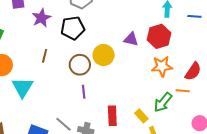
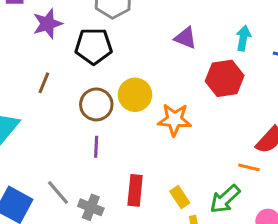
purple triangle: (131, 39) -> (185, 38), moved
orange star: (162, 66) -> (174, 120), moved
green arrow: (163, 102) -> (225, 199), moved

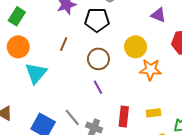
yellow circle: (135, 95) -> (136, 47), moved
purple line: (96, 147) -> (98, 87), turned -32
yellow rectangle: (180, 197) -> (153, 113), moved, turned -64

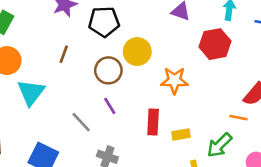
yellow circle: (136, 47) -> (137, 52), moved
gray line: (72, 117) -> (81, 122), moved
red rectangle: (124, 117) -> (153, 122), moved

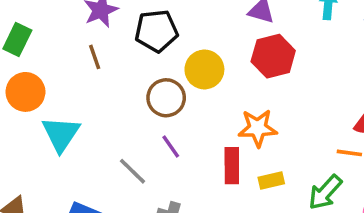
red hexagon: (215, 44) -> (273, 56), moved
brown line: (64, 54) -> (95, 57), moved, turned -36
orange star: (174, 80) -> (258, 128), moved

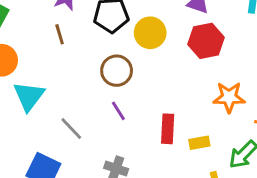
yellow circle: (204, 69) -> (150, 33), moved
orange star: (258, 128) -> (229, 97), moved
gray line: (132, 171) -> (71, 129), moved

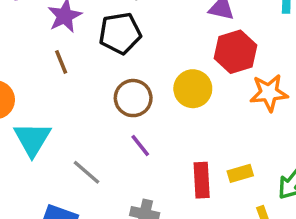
yellow circle: (150, 33) -> (193, 89), moved
orange star: (229, 97) -> (269, 93), moved
red rectangle: (168, 129) -> (202, 180), moved

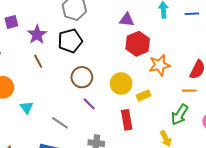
yellow circle: (193, 89) -> (121, 84), moved
cyan triangle: (32, 139) -> (27, 107), size x0.6
yellow rectangle: (240, 173) -> (144, 96), moved

